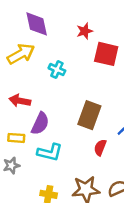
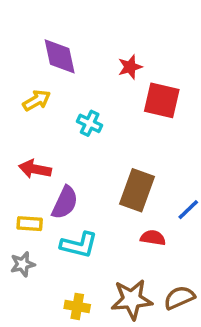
yellow arrow: (21, 54) -> (37, 100), size x0.7
red semicircle: (100, 148) -> (153, 238), turned 77

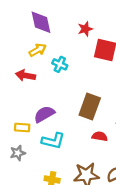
yellow arrow: (37, 100) -> (38, 50), moved
red arrow: (35, 169) -> (25, 75), moved
purple semicircle: (65, 203) -> (44, 114), turned -145

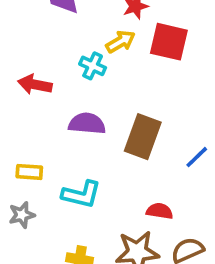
yellow arrow: (38, 50) -> (120, 42), moved
purple semicircle: (44, 114) -> (87, 124), moved, turned 35
red semicircle: (100, 136) -> (160, 211), moved

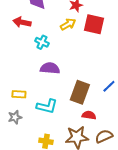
cyan cross: (93, 66) -> (42, 42), moved
red arrow: (35, 84) -> (22, 22), moved
brown rectangle: (143, 137) -> (80, 92), moved

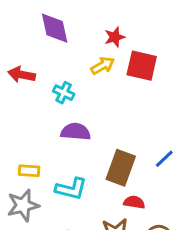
red arrow: (22, 22) -> (22, 75), moved
gray star: (15, 117) -> (23, 205), size x1.5

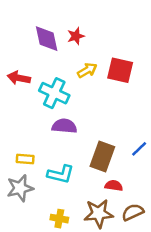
red star: (115, 37) -> (76, 36), moved
cyan cross: (64, 93) -> (54, 93), size x1.6

